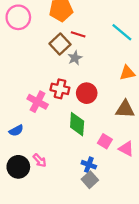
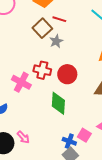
pink square: (105, 141) -> (84, 135), moved

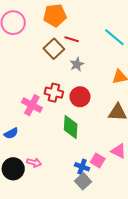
gray star: (56, 41) -> (77, 64), moved
pink arrow: (23, 137) -> (34, 163), turned -32

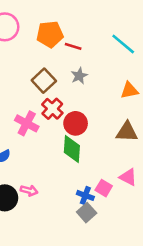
orange pentagon: (55, 15) -> (50, 34), moved
brown square: (54, 49) -> (44, 81), moved
red cross: (54, 93) -> (52, 109), turned 30
red circle: (80, 97) -> (76, 123), moved

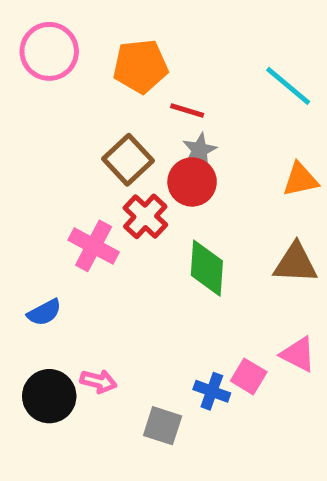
red line: (73, 46) -> (187, 111), moved
red circle: (76, 123) -> (192, 182), moved
green diamond: (72, 149) -> (207, 268), moved
gray square: (87, 213) -> (163, 426), moved, turned -30

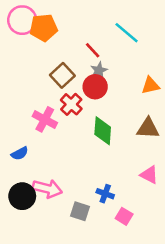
orange pentagon: (140, 66) -> (44, 28), moved
cyan line: (288, 86) -> (127, 33), moved
red line: (187, 111) -> (93, 50), turned 30
pink square: (249, 376) -> (124, 216), moved
pink arrow: (98, 381) -> (47, 189), size x1.6

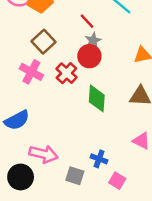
brown square: (62, 75) -> (43, 42), moved
pink cross: (45, 119) -> (31, 72), moved
blue semicircle: (20, 153) -> (17, 120), size x1.5
black circle: (22, 196) -> (21, 177), moved

